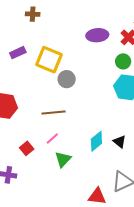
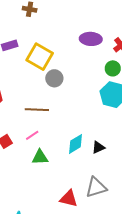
black triangle: (119, 142) -> (98, 147), turned 48
green triangle: (63, 159) -> (40, 157), turned 36

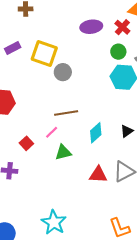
brown line: (37, 110) -> (66, 113), moved
black triangle: (98, 147) -> (127, 131), moved
red triangle: (69, 199) -> (98, 175), moved

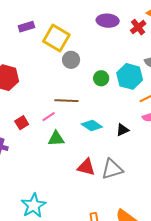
green circle: (118, 52) -> (101, 78), moved
cyan diamond: (96, 133) -> (92, 126), turned 65

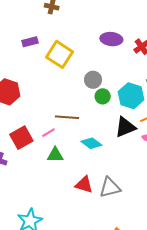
gray circle: (71, 60) -> (93, 80), moved
red square: (22, 123) -> (21, 138), size x1.6
black triangle: (123, 130) -> (125, 127), moved, size x1.6

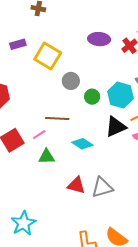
gray circle: (93, 80) -> (71, 81), moved

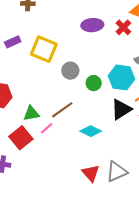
brown line: (57, 119) -> (62, 110), turned -30
green triangle: (47, 157) -> (31, 113), moved
red triangle: (76, 185) -> (91, 173), turned 42

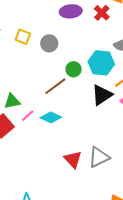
yellow square: (44, 49) -> (23, 37), size x0.6
gray circle: (70, 71) -> (49, 43), moved
brown line: (62, 110) -> (55, 86), moved
cyan diamond: (91, 131) -> (51, 117), moved

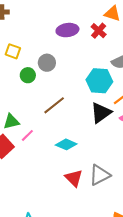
yellow square: (23, 37) -> (13, 51), moved
green circle: (74, 69) -> (28, 75), moved
cyan diamond: (51, 117) -> (66, 144), moved

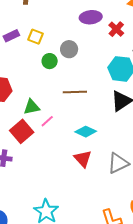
red cross: (99, 31) -> (116, 29), moved
brown line: (54, 105) -> (75, 92), turned 35
red triangle: (74, 178) -> (83, 159), moved

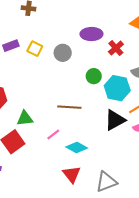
gray circle: (69, 49) -> (63, 53), moved
green circle: (50, 61) -> (94, 76), moved
pink line: (47, 121) -> (53, 134), moved

